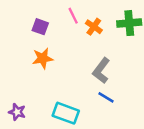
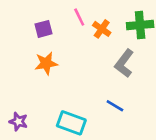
purple square: (40, 27) -> (44, 29), turned -35
gray L-shape: (101, 71) -> (124, 63), moved

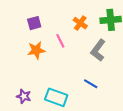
pink line: (79, 17) -> (60, 41), moved
purple star: (18, 122) -> (24, 96), moved

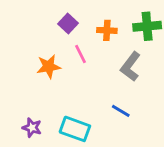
purple square: (34, 23) -> (68, 23), moved, turned -32
orange cross: (80, 23) -> (107, 30), turned -32

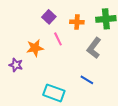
purple star: (32, 128) -> (16, 65), moved

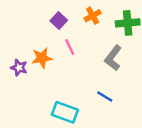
orange cross: (77, 22) -> (93, 16), moved, turned -32
purple star: (16, 65) -> (19, 68), moved

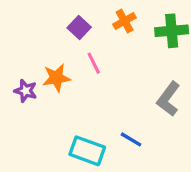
gray L-shape: (113, 58) -> (168, 99), moved
blue line: (105, 97) -> (131, 139), moved

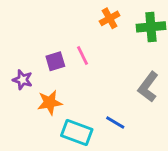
purple square: (79, 28) -> (55, 61), moved, turned 30
orange star: (56, 78) -> (50, 103), moved

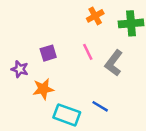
pink line: (82, 55) -> (88, 52), moved
gray L-shape: (148, 87) -> (114, 63), moved

